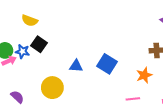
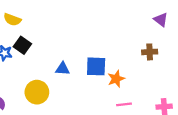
blue square: (107, 64) -> (96, 66), turned -30
orange star: (144, 75) -> (116, 79), moved

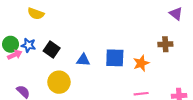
black square: (22, 45) -> (52, 49), moved
orange star: (116, 79) -> (141, 63), moved

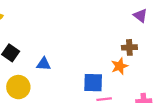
blue square: (115, 58) -> (93, 83), moved
orange star: (141, 63) -> (120, 66), moved

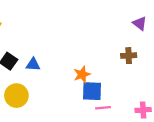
blue triangle: (44, 64) -> (33, 64), moved
orange star: (120, 66) -> (82, 74), moved

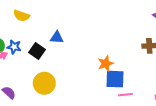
blue triangle: (33, 64) -> (57, 38), moved

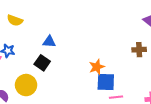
black square: (37, 51) -> (42, 63), moved
yellow circle: (44, 83) -> (26, 85), moved

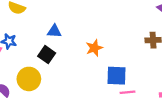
orange star: (97, 67) -> (94, 48), moved

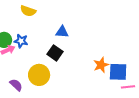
orange star: (94, 48) -> (101, 65), moved

